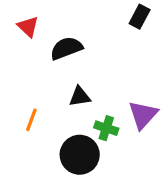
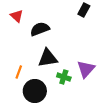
black triangle: (80, 96) -> (48, 58), size x1.5
black circle: (80, 155) -> (35, 91), moved

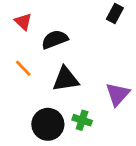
orange line: (19, 72) -> (23, 68), moved, turned -64
green cross: (64, 77) -> (82, 120), moved

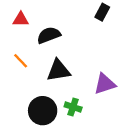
red triangle: (23, 22) -> (21, 19), turned -42
purple triangle: (118, 94) -> (105, 84), turned 30

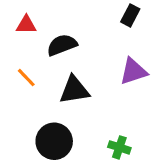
purple triangle: (105, 84) -> (133, 71), moved
green cross: (73, 107) -> (119, 147), moved

